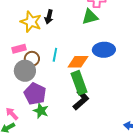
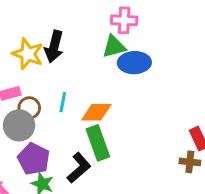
black arrow: (49, 17) -> (54, 47), size x1.5
blue ellipse: (104, 50) -> (134, 63), moved
black L-shape: (81, 100) -> (79, 168), moved

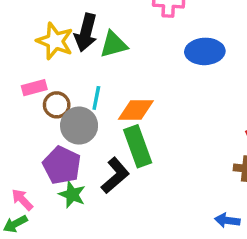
green triangle: (114, 47) -> (114, 45), moved
blue ellipse: (134, 63) -> (205, 51), moved
gray circle: (19, 125) -> (79, 126), moved

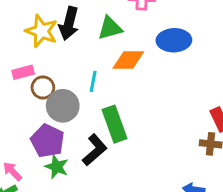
green triangle: (114, 45) -> (110, 28), moved
cyan line: (96, 98) -> (93, 81), moved
orange diamond: (136, 110) -> (128, 60), moved

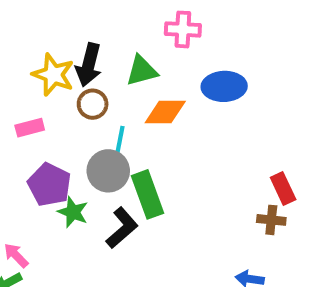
brown circle: (43, 87) -> (93, 104), moved
gray circle: (63, 106) -> (108, 171), moved
purple pentagon: (47, 141) -> (49, 185), moved
green star: (57, 167) -> (73, 212), moved

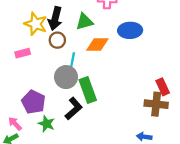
purple pentagon: (49, 185) -> (33, 102), moved
green star: (73, 212) -> (46, 124), moved
brown cross: (271, 220) -> (156, 104), size x1.5

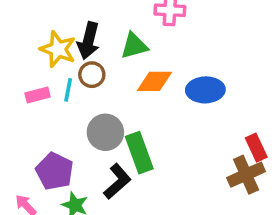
blue ellipse: (130, 30) -> (205, 90), moved
cyan line: (73, 60) -> (68, 90), moved
brown cross: (156, 104) -> (246, 175), turned -30

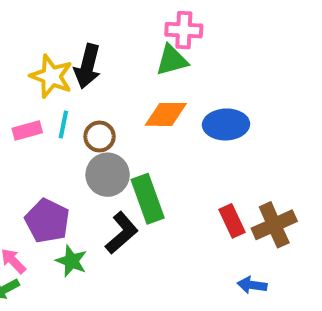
green triangle: (134, 46) -> (172, 60), moved
brown circle: (92, 75) -> (100, 137), moved
red rectangle: (256, 148) -> (232, 221), moved

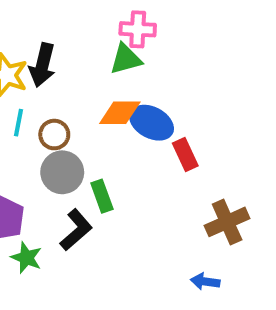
blue ellipse: (226, 124) -> (152, 123), moved, turned 30
green rectangle: (148, 199) -> (102, 196), size x0.7
red rectangle: (232, 221) -> (185, 154), moved

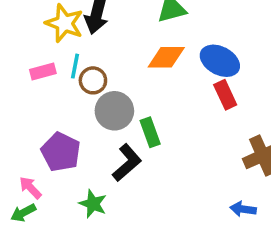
blue ellipse: (152, 123) -> (220, 61), moved
brown circle: (54, 135) -> (93, 80), moved
green star: (26, 258) -> (93, 204), moved

